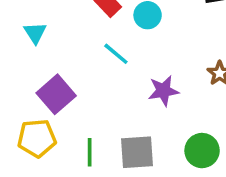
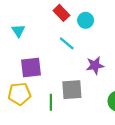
purple square: (56, 94) -> (31, 68), turned 35
gray square: (137, 152) -> (72, 90), moved

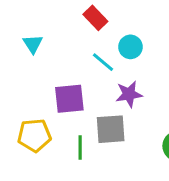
cyan circle: (86, 20) -> (130, 47), moved
purple star: (95, 65) -> (129, 94), moved
purple square: (31, 68) -> (69, 99), moved

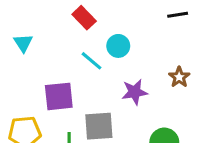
purple star: (129, 94) -> (135, 92), moved

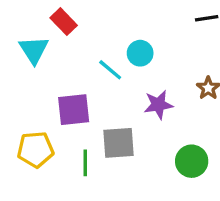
red rectangle: (84, 18) -> (64, 22), moved
cyan triangle: (23, 43) -> (34, 50), size x1.4

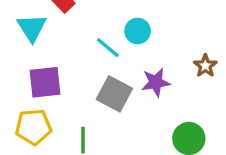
purple square: (74, 110) -> (45, 82), moved
gray square: (119, 143) -> (114, 94), moved, turned 32

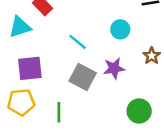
cyan triangle: (32, 28) -> (20, 27), turned 45
cyan circle: (138, 31) -> (120, 29), moved

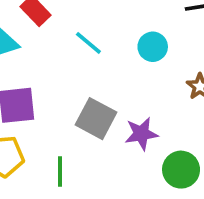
cyan line: (78, 42) -> (88, 43), moved
purple star: (114, 68) -> (141, 134), moved

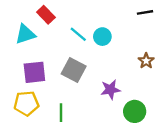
cyan circle: (153, 47) -> (102, 37), moved
gray square: (96, 119) -> (74, 70), moved

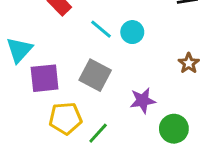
cyan triangle: (25, 34) -> (19, 50), moved, turned -30
yellow pentagon: (26, 103) -> (65, 118), moved
green line: (61, 113) -> (98, 133), moved, turned 42

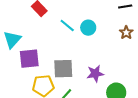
brown star: (189, 63) -> (126, 33), moved
gray square: (95, 75) -> (63, 69), moved, turned -30

